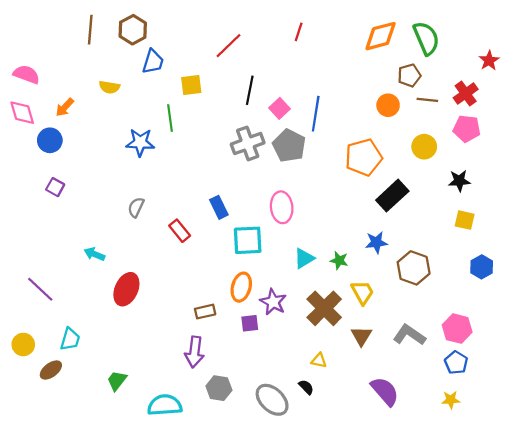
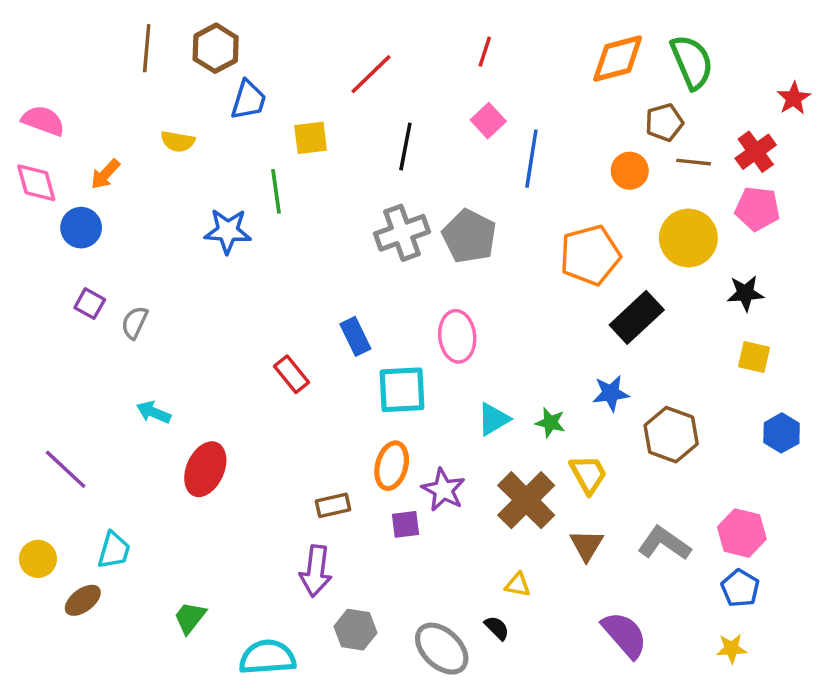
pink square: (280, 108) -> (488, 121), moved
blue line: (316, 114) -> (531, 159), moved
yellow circle: (424, 147) -> (688, 238), size x1.4
gray semicircle: (136, 207) -> (135, 323), moved

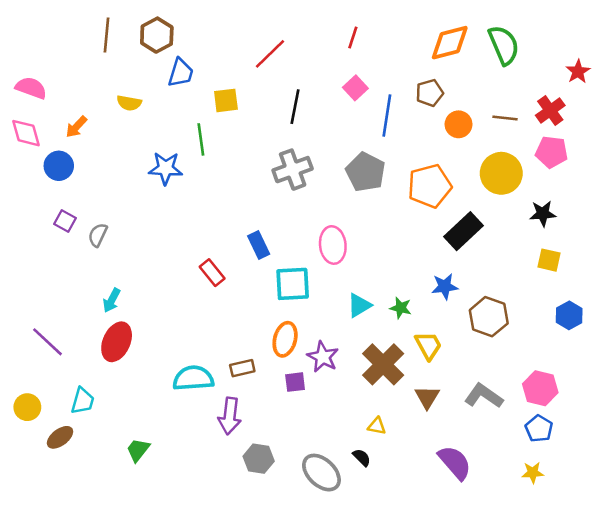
brown pentagon: (664, 122) -> (430, 93), moved
gray pentagon: (469, 236) -> (365, 172), moved
cyan arrow: (154, 412) -> (112, 300), turned -85
red ellipse: (205, 469) -> (117, 342), moved
cyan semicircle: (267, 657) -> (193, 378), moved

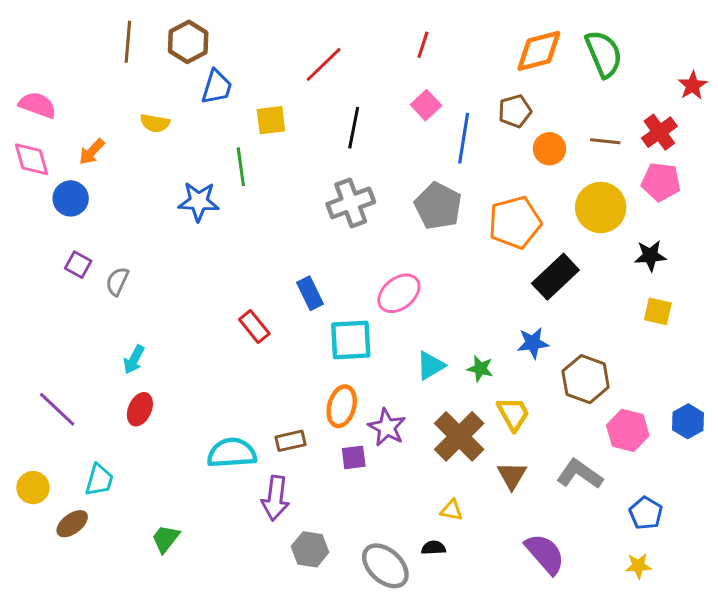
pink ellipse: (333, 245) -> (399, 293), turned 57
blue hexagon: (569, 315) -> (688, 421), moved
red ellipse: (117, 342) -> (140, 409), size x0.7
pink hexagon: (540, 388) -> (628, 430), moved
black semicircle: (362, 457) -> (434, 548), turned -48

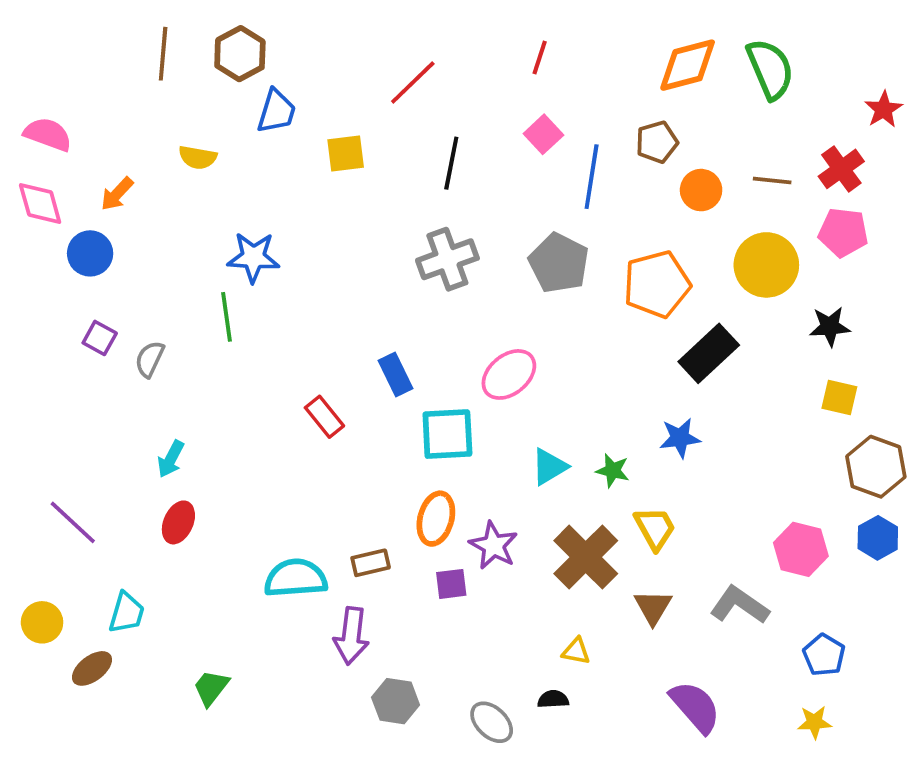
green line: (241, 167) -> (226, 317), moved
brown hexagon: (586, 379) -> (876, 467), moved
gray ellipse: (385, 566) -> (492, 722), size x0.7

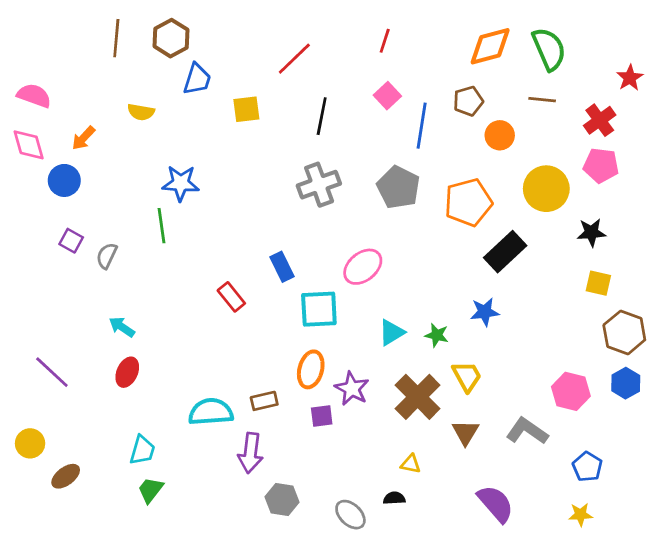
brown line: (772, 180) -> (542, 100), moved
cyan arrow: (171, 459) -> (122, 327), turned 96
cyan trapezoid: (127, 613) -> (142, 450), moved

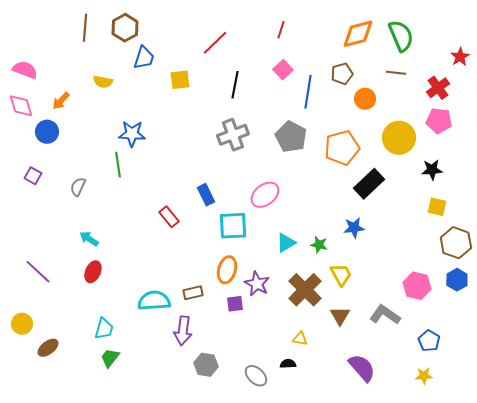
purple square: (71, 241) -> (33, 176), moved

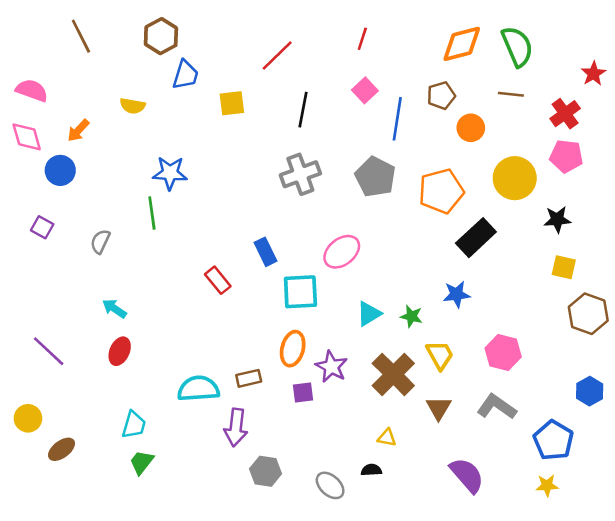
brown line: (85, 28) -> (81, 36), moved, turned -32
blue hexagon: (457, 280) -> (590, 391), moved
pink hexagon: (417, 286) -> (503, 352), moved
blue pentagon: (429, 341) -> (553, 440), size x1.4

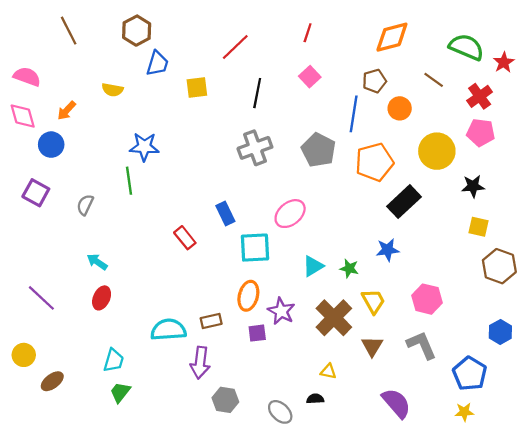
green semicircle: (517, 46) -> (466, 47), moved, turned -44
brown line: (511, 94) -> (434, 80), turned 30
blue line: (397, 119) -> (354, 114), moved
purple square: (42, 227) -> (36, 193), size x1.4
gray L-shape: (497, 407) -> (422, 345), turned 32

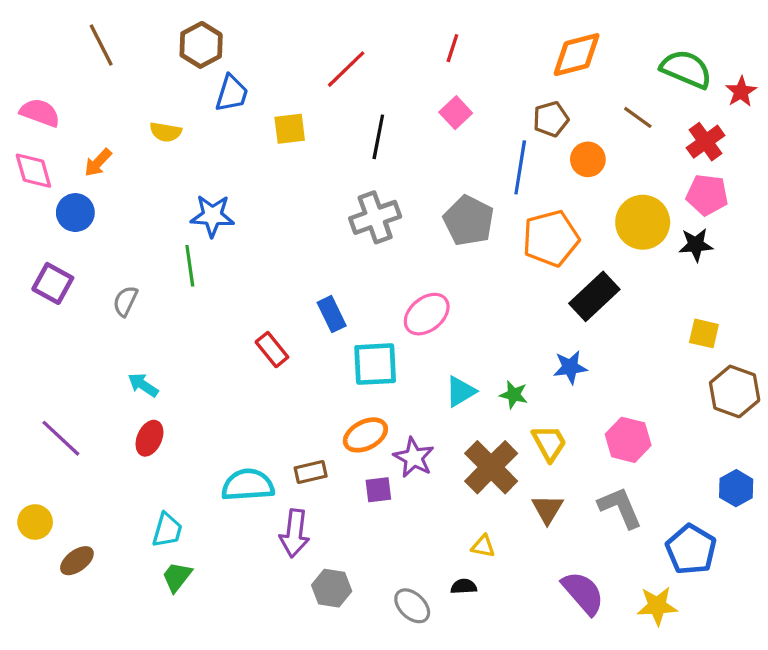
black star: (473, 186) -> (696, 245), moved
orange ellipse: (248, 296) -> (365, 435), turned 48
yellow star: (464, 412) -> (657, 606), moved, size x1.4

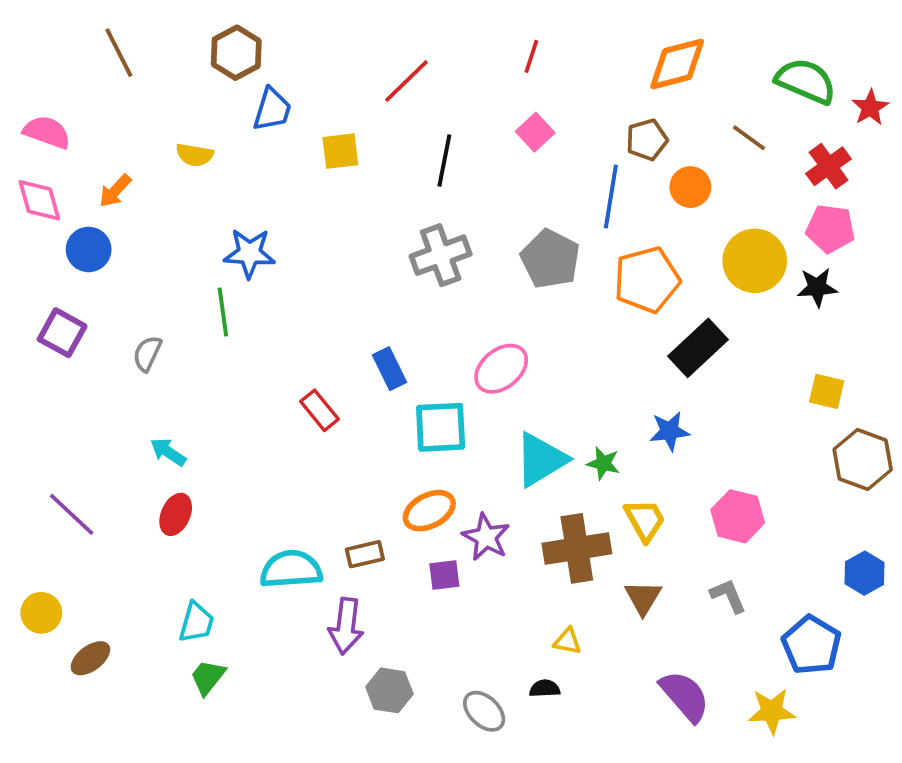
cyan triangle: (461, 391) -> (541, 460), size x1.5
brown cross: (491, 467) -> (577, 548), turned 36
gray L-shape: (620, 507) -> (728, 596), size x0.7

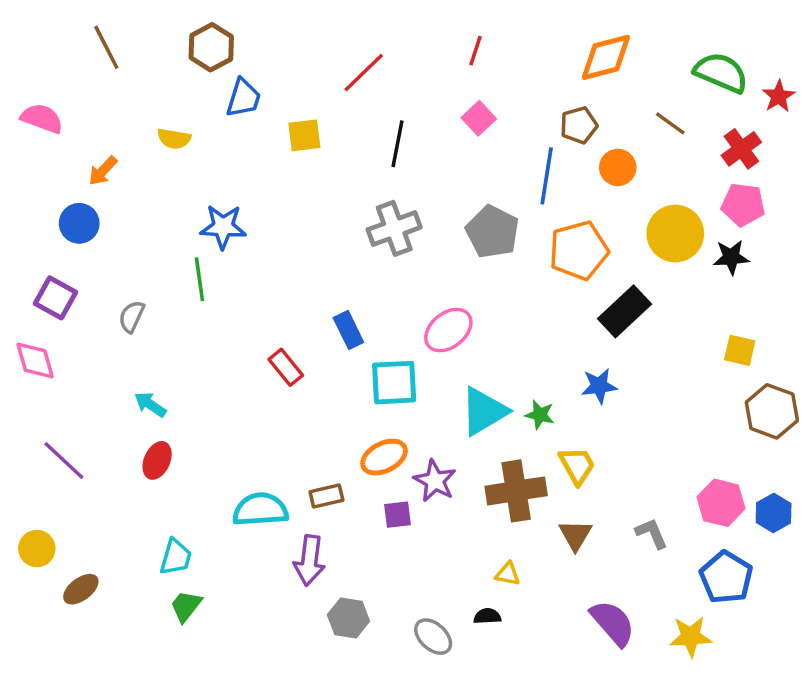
pink diamond: (39, 200) -> (35, 361), moved
pink hexagon: (738, 516) -> (721, 503), moved

